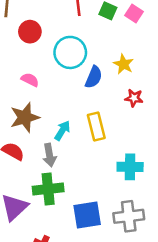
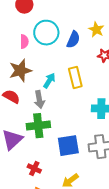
cyan circle: (70, 52) -> (46, 33), moved
pink semicircle: (30, 80) -> (24, 42), turned 64

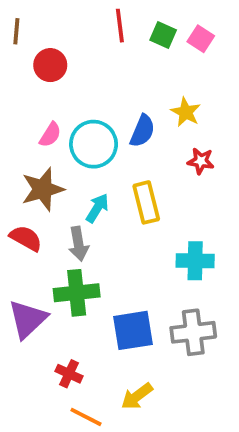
cyan circle: (46, 33) -> (94, 144), moved
pink semicircle: (24, 42) -> (50, 135), turned 32

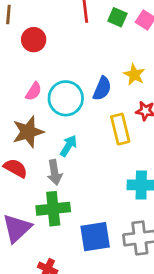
yellow rectangle: (146, 202) -> (120, 129), moved

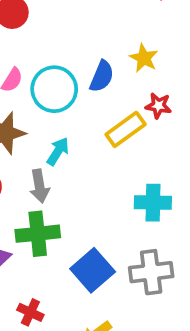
yellow rectangle: (120, 129) -> (126, 129), turned 68
blue square: (95, 237) -> (93, 270), turned -32

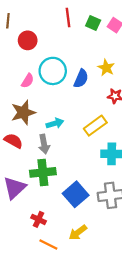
cyan circle: (54, 89) -> (53, 71), moved
yellow rectangle: (126, 129) -> (95, 126), moved
cyan arrow: (58, 151) -> (55, 123), turned 42

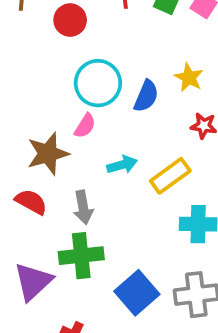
red circle: (28, 40) -> (70, 20), moved
pink semicircle: (28, 81) -> (85, 126), moved
cyan arrow: (55, 123) -> (122, 165), moved

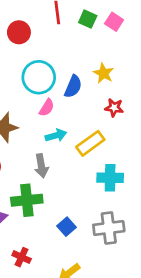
pink semicircle: (85, 126) -> (47, 108), moved
gray arrow: (83, 207) -> (41, 166), moved
blue square: (137, 293) -> (66, 227), size x0.6

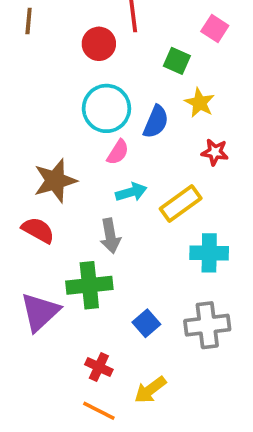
green square: (88, 19) -> (177, 61), moved
red circle: (19, 32) -> (99, 44), moved
red cross: (22, 257) -> (99, 367), moved

